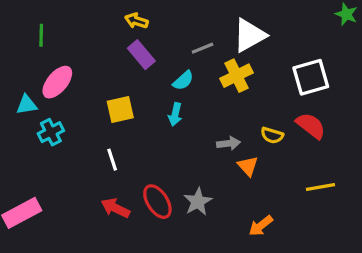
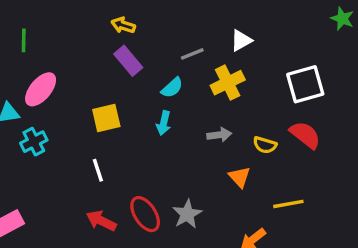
white triangle: (249, 35) -> (241, 40), size x0.6
gray arrow: (228, 143) -> (219, 135), moved
yellow line: (320, 187) -> (288, 204), moved

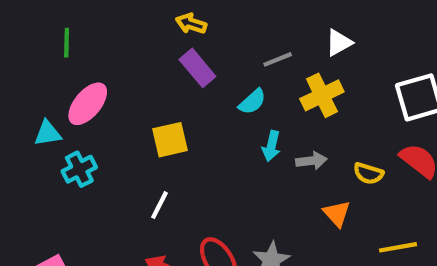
cyan arrow: (164, 123) -> (271, 146), moved
white line: (98, 170) -> (159, 205), turned 45

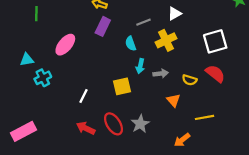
purple rectangle: (197, 68) -> (103, 26), turned 66
cyan semicircle: (252, 102) -> (131, 44), turned 112
pink ellipse: (88, 104) -> (65, 45), moved
yellow square: (170, 140) -> (122, 86), moved

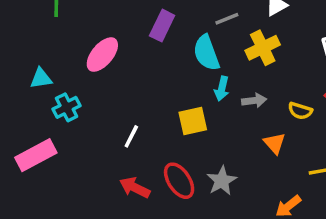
cyan semicircle: (131, 44) -> (206, 53), size x1.5
pink rectangle: (24, 131) -> (36, 155), moved

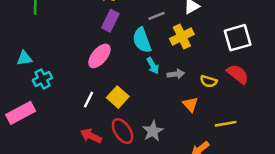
pink ellipse: (102, 55) -> (99, 56), moved
cyan arrow: (222, 89) -> (153, 66), turned -42
yellow square: (193, 121) -> (118, 97), moved, turned -35

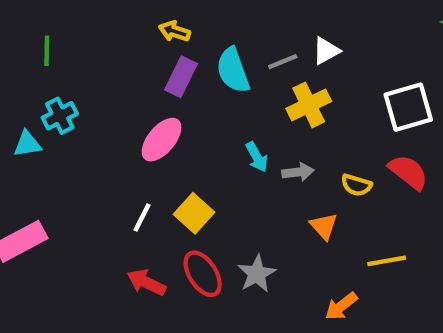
gray line: (156, 16) -> (283, 62), moved
cyan semicircle: (142, 40) -> (233, 70), moved
cyan cross: (42, 79) -> (60, 116), moved

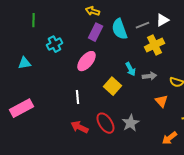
cyan cross: (60, 116) -> (54, 44), moved
yellow square: (194, 213) -> (112, 86), moved
white line: (142, 217) -> (78, 97), turned -32

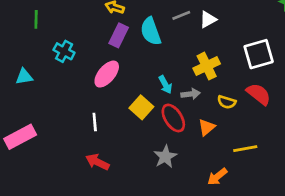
gray line: (142, 25) -> (181, 15), moved
cyan cross: (54, 44) -> (64, 51), turned -35
yellow cross: (154, 45) -> (207, 66), moved
orange triangle: (162, 101) -> (207, 127), turned 32
red ellipse: (106, 123) -> (173, 118), moved

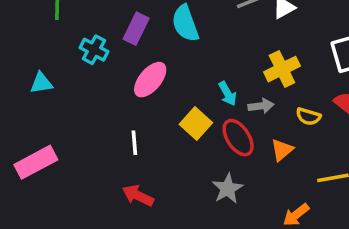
cyan semicircle: (151, 31) -> (185, 23), moved
purple rectangle: (119, 35) -> (136, 29), moved

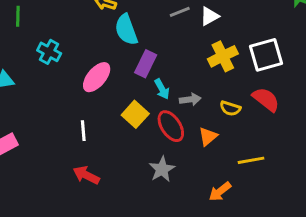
purple rectangle: (136, 29) -> (146, 64), moved
yellow cross: (282, 69) -> (223, 56), moved

